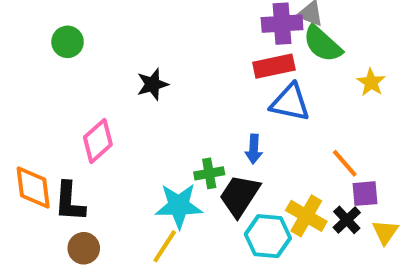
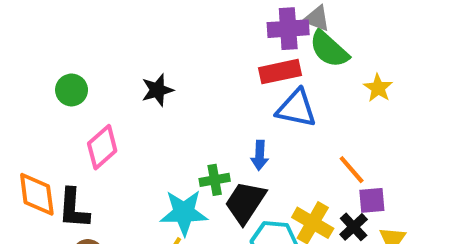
green circle: (68, 42) -> (72, 90), moved

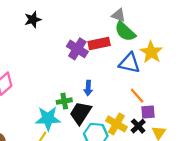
purple cross: (288, 29) -> (77, 49), moved, turned 36
yellow star: (378, 88) -> (151, 52), size x1.5
black star: (157, 90) -> (33, 20), moved
blue triangle: (296, 108) -> (129, 63), moved

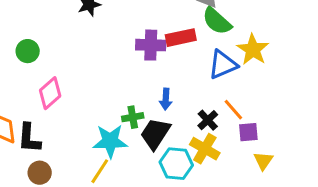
purple cross: (77, 49) -> (151, 45), turned -30
blue triangle: (129, 63) -> (223, 65), turned -35
black cross: (138, 126) -> (208, 120), moved

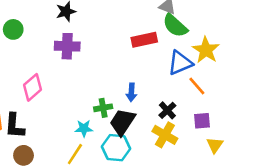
purple cross: (151, 45) -> (67, 46), moved
green circle: (28, 51) -> (13, 29), moved
orange line: (233, 110) -> (197, 86), moved
cyan star: (110, 141) -> (84, 128), size x0.6
cyan hexagon: (176, 164) -> (116, 148), moved

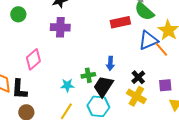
orange line: (197, 86) -> (161, 49), moved
cyan star: (84, 128) -> (67, 85), moved

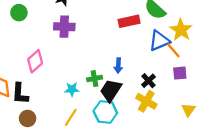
purple square: (165, 85) -> (180, 73), moved

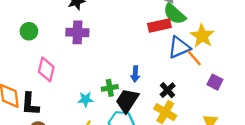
green circle: (19, 13) -> (29, 31), moved
red rectangle: (129, 21) -> (159, 25), moved
pink diamond: (35, 61) -> (46, 69), turned -35
purple square: (180, 73) -> (215, 82), moved, turned 32

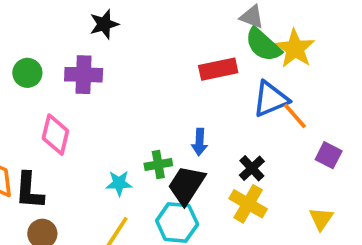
red rectangle: (159, 25) -> (218, 69), moved
purple cross: (77, 32) -> (84, 75), moved
yellow star: (202, 36) -> (295, 49), moved

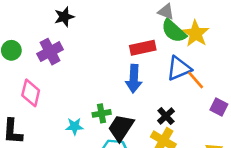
purple cross: (84, 75) -> (50, 52), turned -30
blue arrow: (199, 142) -> (134, 79), moved, size x1.5

